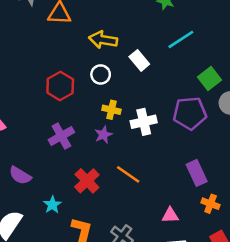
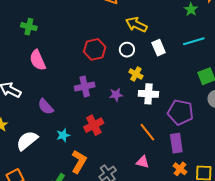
yellow cross: (111, 110) -> (136, 74), moved
purple pentagon: (190, 113) -> (180, 112), moved
orange line: (128, 174) -> (147, 132), moved
pink triangle: (170, 215) -> (143, 162), moved

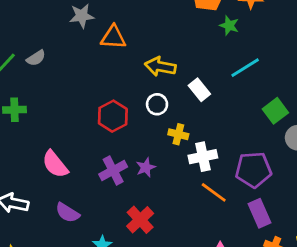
pink semicircle: (38, 60) -> (55, 164), moved
purple star: (116, 95) -> (146, 167), moved
orange line: (147, 132) -> (214, 192), moved

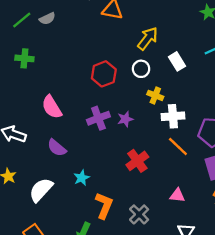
yellow arrow: (160, 67) -> (148, 38), turned 110
red cross: (140, 220) -> (137, 161), moved

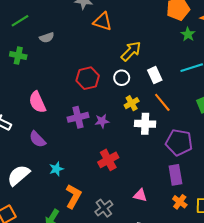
gray semicircle: (47, 19) -> (47, 38), moved
yellow cross: (155, 95) -> (132, 103), turned 32
orange line: (178, 146) -> (162, 102), moved

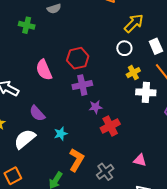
red hexagon: (88, 78) -> (78, 58), moved
purple star: (102, 121) -> (96, 107), moved
purple semicircle: (37, 139) -> (37, 113), moved

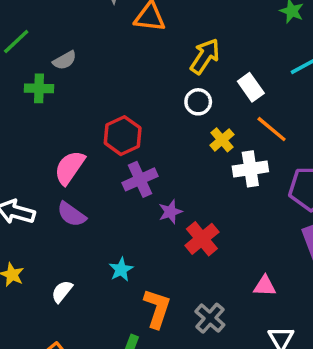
green cross: (27, 25) -> (39, 88), moved
pink semicircle: (44, 70) -> (70, 168), turned 70
purple semicircle: (37, 113) -> (72, 214), moved
white semicircle: (25, 139) -> (62, 291), size x0.6

